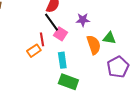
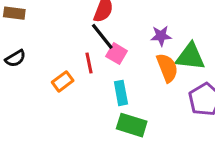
purple star: (83, 20) -> (161, 36), moved
green triangle: (109, 38) -> (190, 57), size x1.5
orange rectangle: (34, 51) -> (63, 81), moved

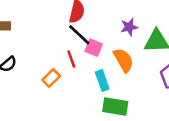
orange semicircle: (167, 68) -> (123, 60), moved

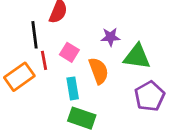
black line: (79, 35) -> (35, 35), moved, turned 30
orange rectangle: (51, 78) -> (19, 77), size x1.5

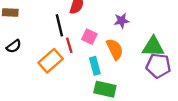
green triangle: (137, 57) -> (153, 47), moved
purple pentagon: (150, 96) -> (158, 66), turned -30

